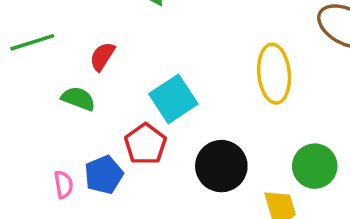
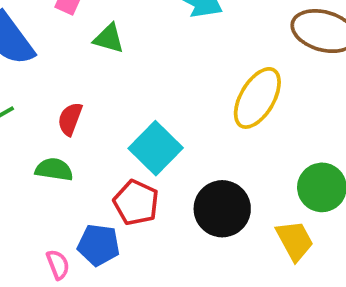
yellow ellipse: (274, 74) -> (257, 98), turned 48
blue pentagon: (104, 175) -> (99, 245), turned -30

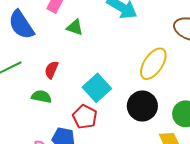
black circle: (222, 209) -> (142, 106), moved

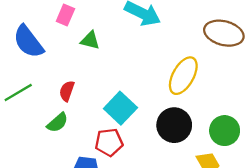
green semicircle: (41, 97) -> (57, 123), turned 132
red pentagon: (85, 117) -> (109, 142), turned -30

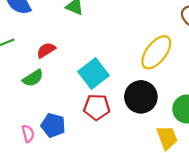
red semicircle: (67, 91) -> (46, 50), turned 30
red pentagon: (109, 142) -> (97, 107), moved

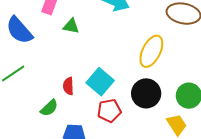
red semicircle: (46, 50) -> (68, 86), moved, turned -48
green semicircle: (33, 78) -> (49, 108), moved

